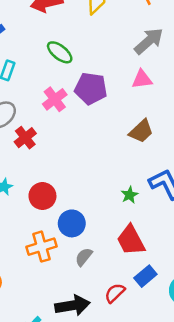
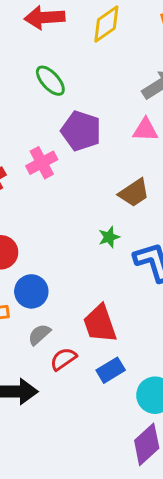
pink cross: (55, 99) -> (42, 163), moved
green star: (130, 195) -> (109, 237), moved
red semicircle: (115, 293) -> (63, 359), moved

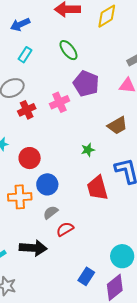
green star: (109, 237) -> (88, 150), moved
red trapezoid: (100, 324) -> (97, 188), moved
blue rectangle: (111, 370) -> (86, 276), moved, turned -30

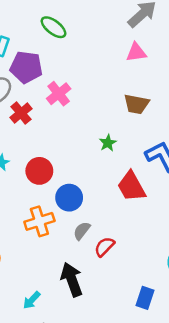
purple pentagon: (86, 84) -> (26, 67), moved
brown trapezoid: (117, 125) -> (136, 104), turned 55
black arrow: (33, 248) -> (72, 279), turned -100

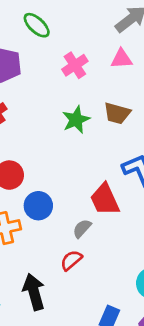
pink cross: (59, 94) -> (75, 65), moved
green star: (108, 143) -> (76, 120), moved, size x1.5
gray semicircle: (82, 231) -> (82, 228), moved

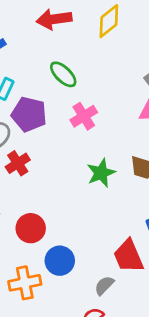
pink cross: (75, 65) -> (84, 116), moved

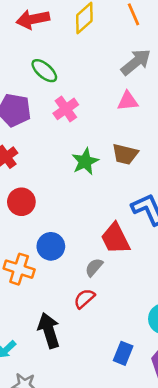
red circle: (31, 228) -> (21, 202), moved
orange cross: (25, 283) -> (19, 269), turned 32

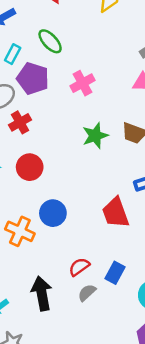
green ellipse: (44, 71) -> (50, 41), moved
gray semicircle: (94, 267) -> (87, 293), moved
blue rectangle: (123, 353) -> (115, 273), moved

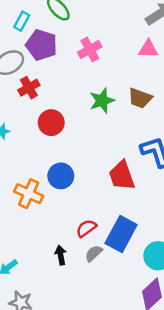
red circle: (30, 167) -> (51, 123), moved
blue rectangle: (115, 273) -> (121, 234), size x1.6
black arrow: (42, 293) -> (61, 255), moved, size x0.6

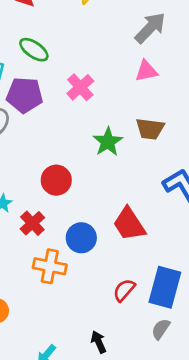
red cross: (29, 88) -> (32, 223), moved
red trapezoid: (122, 176) -> (129, 224), moved
gray semicircle: (94, 253) -> (161, 329), moved
black arrow: (61, 255) -> (99, 342), moved

